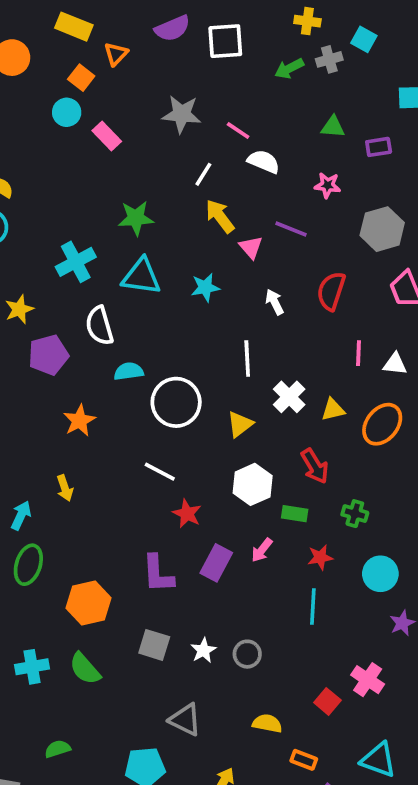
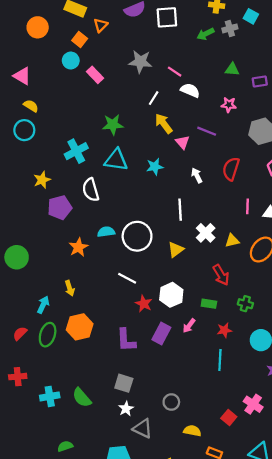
cyan semicircle: (129, 371) -> (106, 232), moved
white hexagon: (253, 484) -> (171, 295), moved
orange hexagon: (89, 603) -> (80, 327), moved
white star: (203, 650) -> (126, 409), moved
gray circle: (247, 654) -> (171, 402), moved

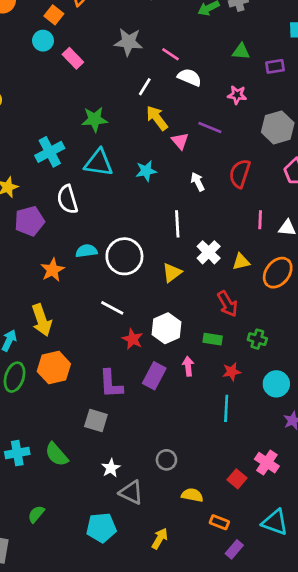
yellow arrow: (70, 288) -> (42, 320), size x1.6
pink arrow: (189, 326) -> (188, 366), turned 136
gray square: (124, 383) -> (96, 421), moved
green semicircle: (65, 446) -> (36, 514), turned -32

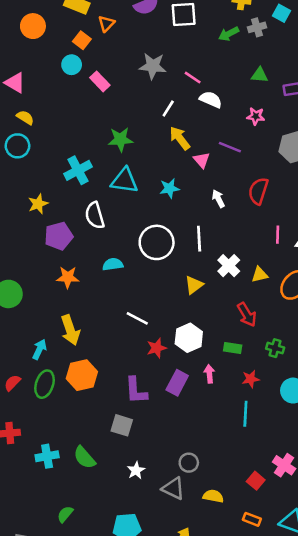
white circle: (124, 256) -> (157, 242), moved
orange star: (52, 270) -> (68, 277), moved, turned 30
red star: (133, 339) -> (157, 348), turned 30
gray triangle: (131, 492) -> (173, 488), moved
orange rectangle: (219, 522) -> (252, 519), moved

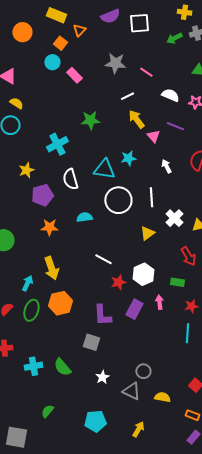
white semicircle: (211, 99) -> (170, 95), moved
white line: (168, 109) -> (127, 96), turned 32
cyan triangle: (124, 181) -> (104, 169), moved

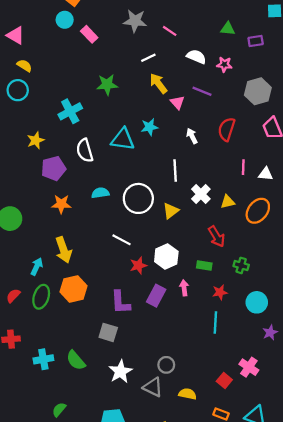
white circle: (118, 200) -> (138, 198), moved
white star: (102, 377) -> (120, 372), size x1.5

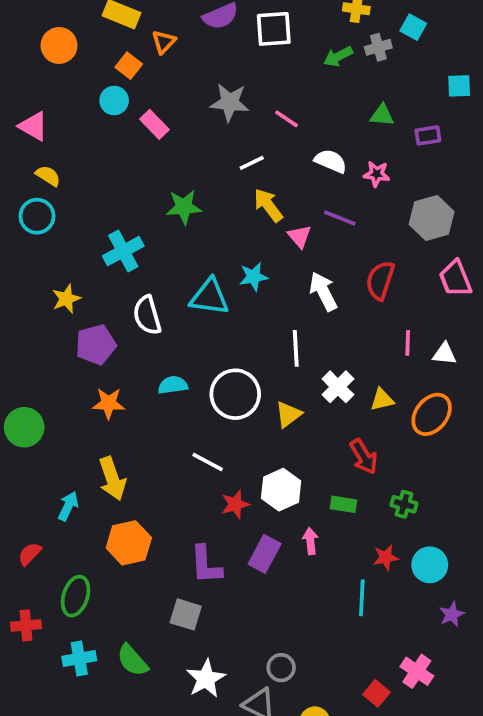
white arrow: (192, 136) -> (323, 291), size x1.5
red star: (220, 292) -> (386, 558), moved
green ellipse: (41, 297) -> (76, 596), moved

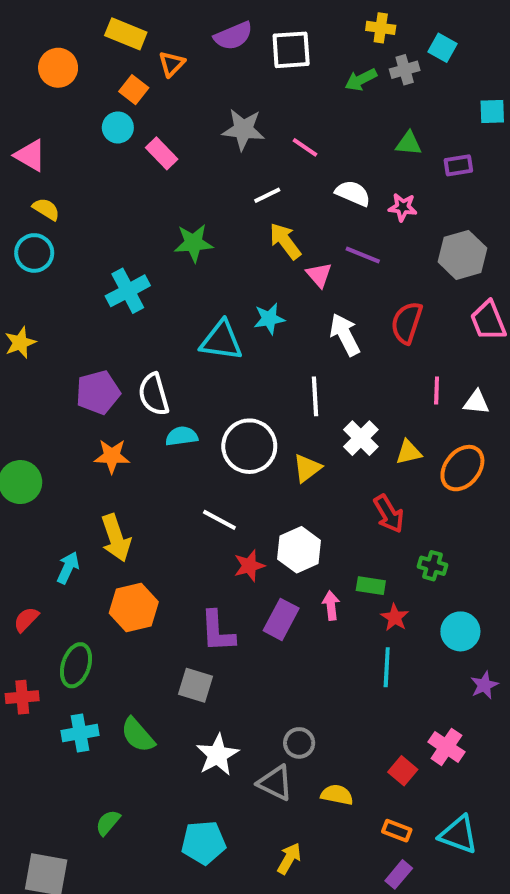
yellow star: (66, 299) -> (20, 343), moved
white semicircle: (147, 315) -> (154, 394), moved
green rectangle: (343, 504) -> (371, 586), moved
red star: (386, 558) -> (395, 617), moved, turned -30

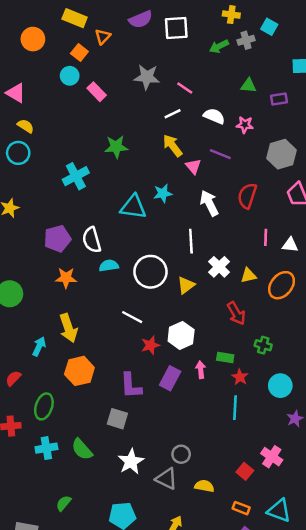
white line: (267, 195) -> (173, 114), moved

